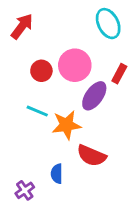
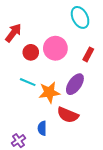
red arrow: (22, 26) -> (13, 33), moved
purple ellipse: (94, 96) -> (75, 84), moved

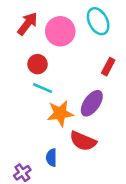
red arrow: (13, 33) -> (27, 24), moved
pink circle: (55, 48) -> (60, 31), moved
cyan line: (28, 82) -> (43, 88), moved

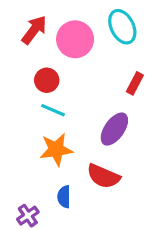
orange star: (60, 113) -> (56, 149), moved

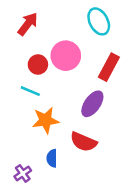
pink circle: (75, 39) -> (66, 56), moved
red rectangle: (135, 83) -> (109, 67), size x1.5
cyan line: (53, 110) -> (30, 91), moved

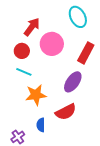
red arrow: (28, 24) -> (32, 27), moved
red circle: (38, 65) -> (22, 51), moved
red semicircle: (84, 142) -> (66, 112), turned -50

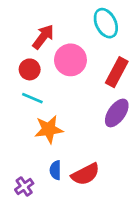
purple ellipse: (73, 82) -> (117, 113), moved
red semicircle: (66, 112) -> (85, 174), moved

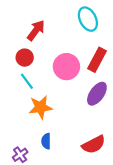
pink circle: (70, 60) -> (66, 67), moved
cyan line: (32, 98) -> (27, 81), turned 30
red semicircle: (85, 174) -> (94, 145), moved

